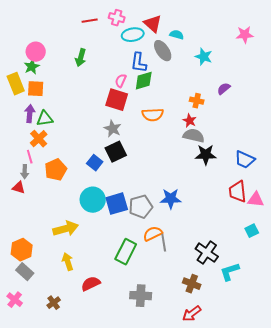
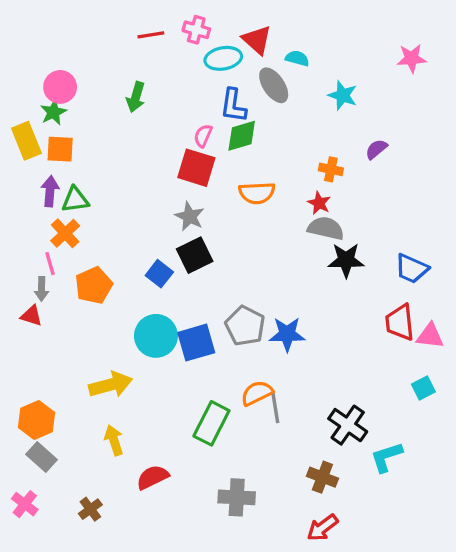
gray pentagon: (141, 207) -> (245, 326), moved, turned -30

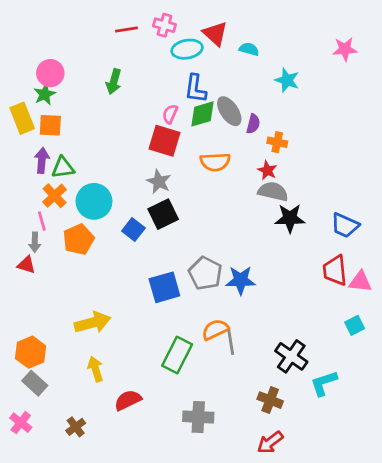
gray ellipse: (274, 85) -> (229, 111), moved
purple semicircle: (376, 149) -> (253, 124), moved, turned 144
cyan circle: (156, 336) -> (94, 201), moved

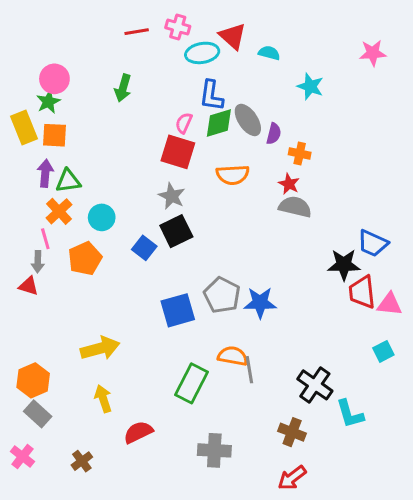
cyan circle: (94, 201) -> (102, 217), size x0.7
black star: (290, 218) -> (344, 265), moved
orange semicircle: (215, 330) -> (233, 356), turned 36
cyan L-shape: (324, 383) -> (350, 414), turned -88

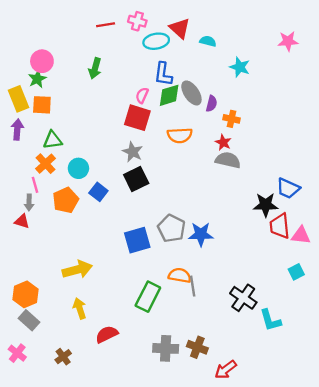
purple arrow: (45, 173) -> (17, 129), moved
blue square: (144, 248) -> (98, 192), moved
brown cross: (292, 432) -> (197, 347), moved

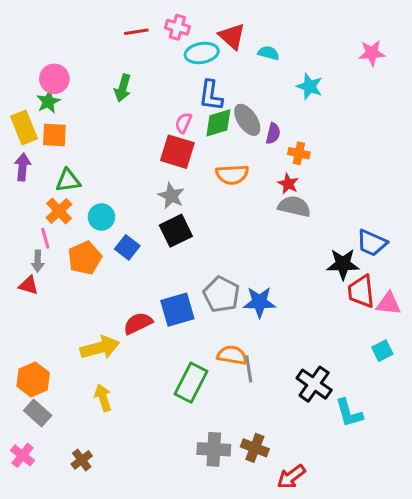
red semicircle: (107, 334) -> (138, 323), moved

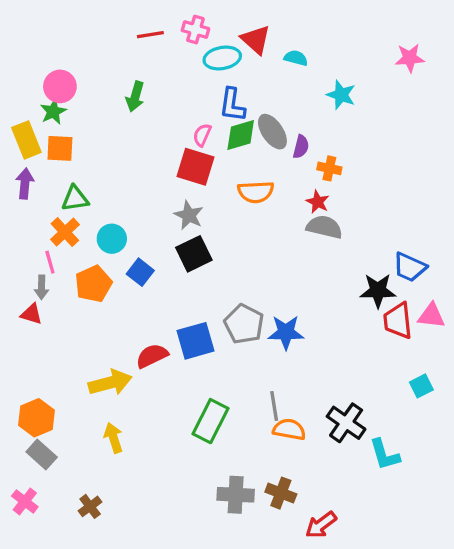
pink triangle: (388, 304) -> (431, 316), moved
orange semicircle: (232, 355) -> (289, 429), moved

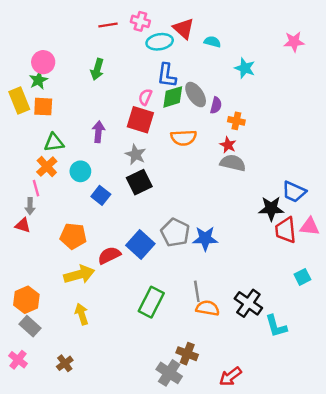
purple arrow: (25, 183) -> (98, 132), moved
orange pentagon: (93, 284) -> (73, 236), moved, turned 30
blue square: (195, 341) -> (140, 245), turned -32
brown cross: (281, 493) -> (187, 354), moved
gray cross: (236, 495) -> (169, 373), moved, turned 30

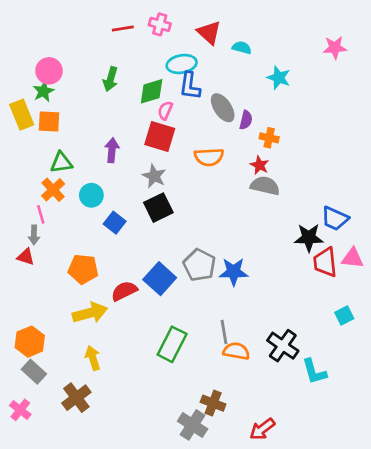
cyan ellipse: (160, 42) -> (182, 64), moved
green diamond: (173, 97) -> (152, 91), moved
brown cross: (65, 363) -> (76, 398), moved, size x1.5

